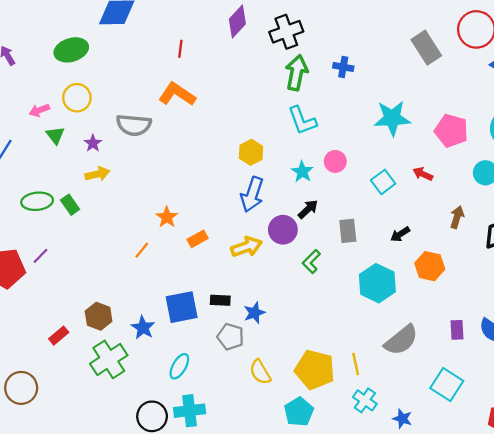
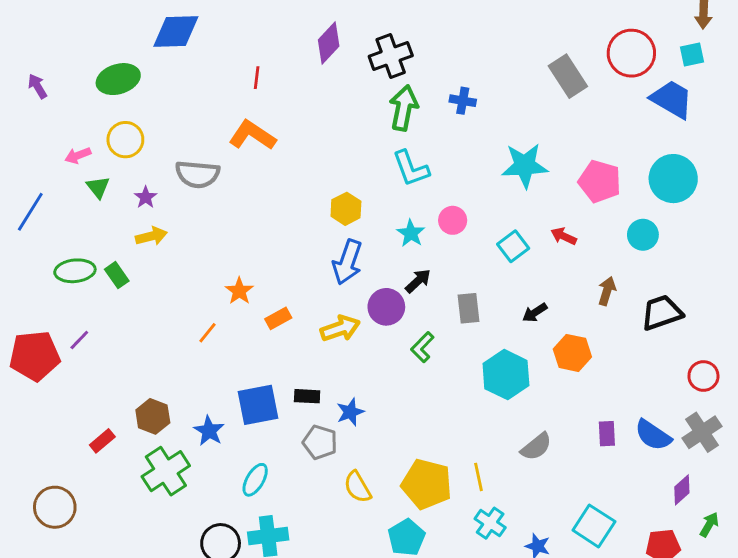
gray semicircle: (401, 340) -> (536, 447), size x0.7
cyan square: (447, 384) -> (594, 526), moved

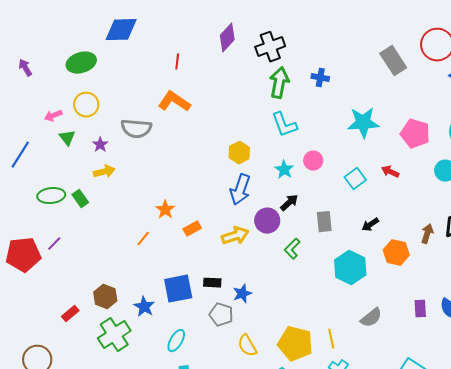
brown arrow: (607, 291) -> (427, 234), moved

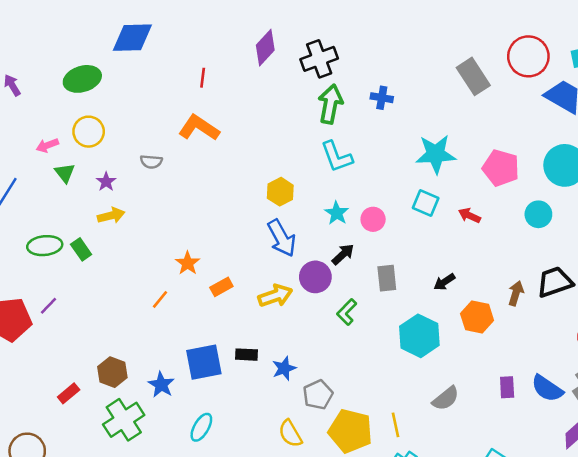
gray semicircle: (136, 129) -> (151, 162), size x0.6
pink circle: (313, 161) -> (373, 219), moved
cyan square: (355, 179) -> (426, 203), moved, turned -30
blue arrow: (240, 190) -> (282, 238), turned -48
gray pentagon: (221, 315) -> (318, 395), moved, turned 30

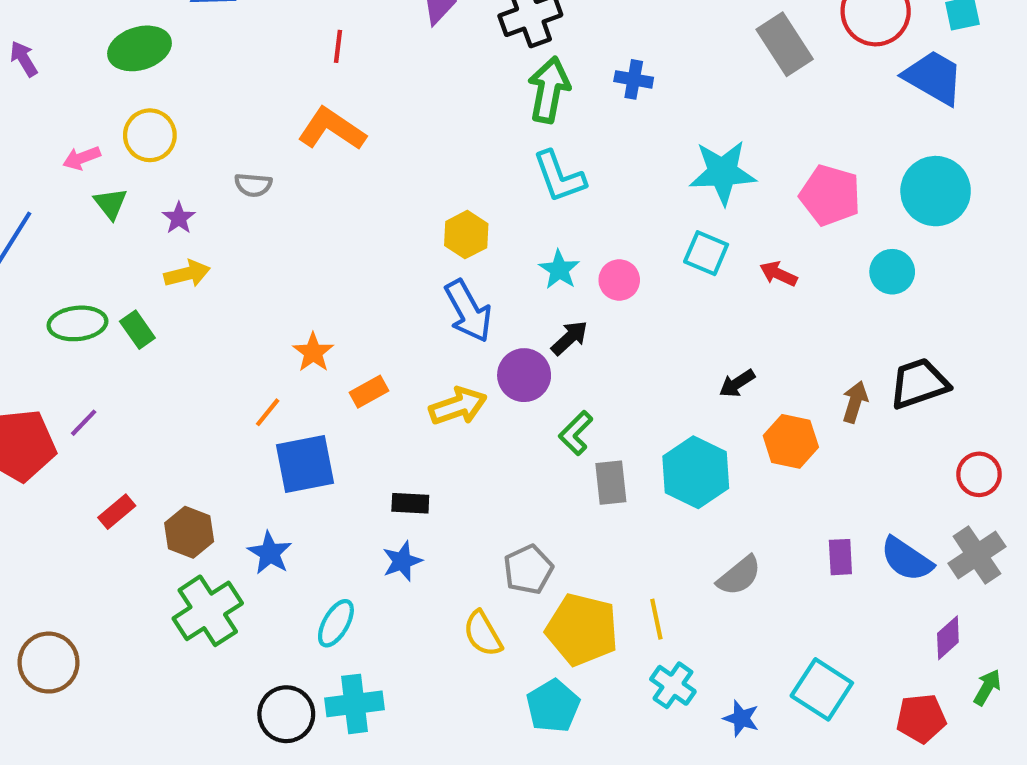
gray rectangle: (387, 278) -> (611, 483), moved
blue square: (204, 362) -> (305, 464), moved
blue star: (284, 368) -> (402, 561), moved
red rectangle: (69, 393) -> (117, 512), moved

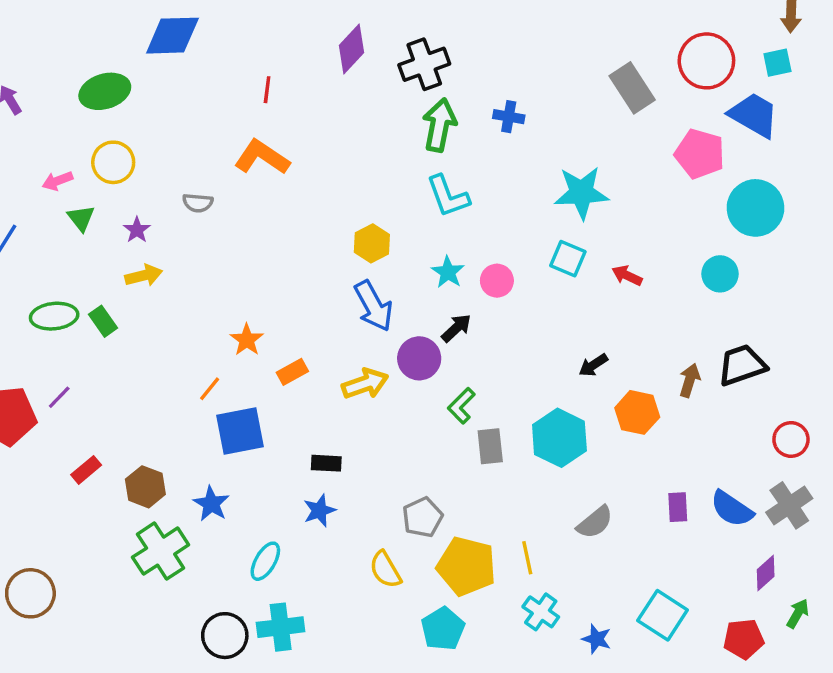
pink pentagon: (830, 195) -> (700, 154), moved

